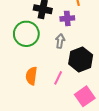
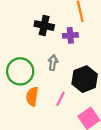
green circle: (26, 34) -> (20, 71), moved
gray arrow: (60, 41) -> (53, 63), moved

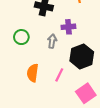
purple cross: (70, 35) -> (68, 27), moved
green circle: (20, 71) -> (21, 37), moved, size x0.6

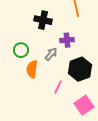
gray arrow: (52, 41) -> (51, 54), turned 32
orange semicircle: (33, 73) -> (32, 69), moved

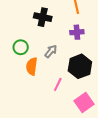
purple cross: (67, 40) -> (77, 32), moved

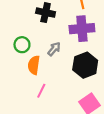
purple cross: (77, 32) -> (82, 29), size x1.6
pink line: (58, 84) -> (41, 91), moved

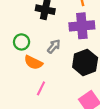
orange semicircle: (34, 65) -> (33, 62), turned -72

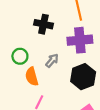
orange semicircle: (33, 62) -> (32, 77), turned 48

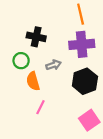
black cross: (43, 24) -> (36, 37), moved
gray arrow: (52, 61) -> (54, 65), turned 32

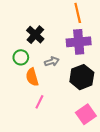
black cross: (36, 37) -> (35, 35), turned 30

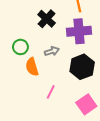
black cross: (35, 35) -> (47, 19), moved
pink line: (39, 102) -> (51, 92), moved

